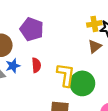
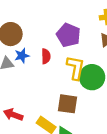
purple pentagon: (32, 29) -> (68, 35), moved

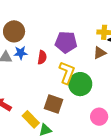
purple pentagon: (68, 35) -> (66, 42), turned -30

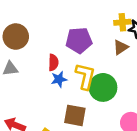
blue star: (21, 53) -> (59, 79), moved

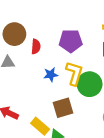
red semicircle: (53, 62) -> (36, 47), moved
brown square: (75, 115) -> (63, 108), turned -30

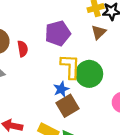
blue star: (51, 75) -> (61, 89), moved

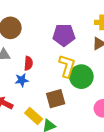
red semicircle: (23, 49) -> (28, 63), moved
blue star: (61, 89) -> (22, 80), moved

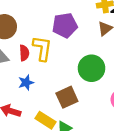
red semicircle: (28, 63) -> (24, 53), moved
yellow L-shape: (67, 66) -> (42, 48), moved

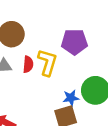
blue star: (26, 83) -> (71, 98), moved

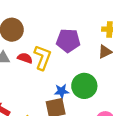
red semicircle: (28, 64) -> (25, 58), turned -80

